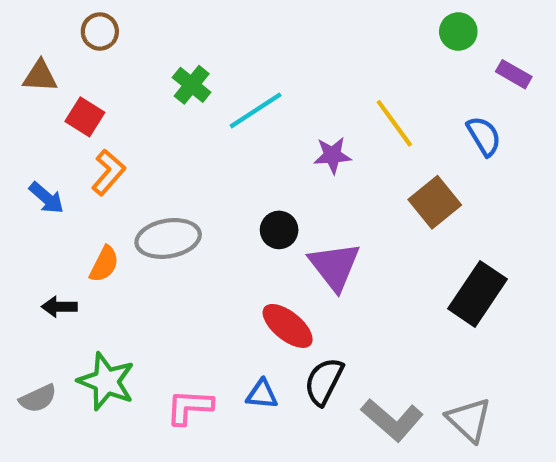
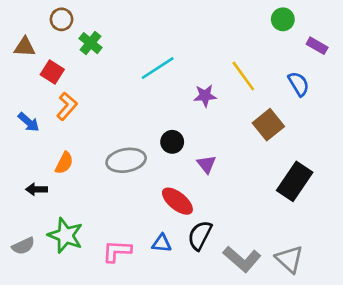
green cross: (192, 85) -> (90, 43), moved
gray ellipse: (168, 238) -> (126, 160), moved
purple triangle: (335, 266) -> (206, 164), size x0.6

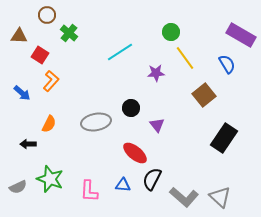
green circle: (283, 19) -> (171, 32), moved
purple rectangle: (317, 46) -> (241, 35), size x1.8
pink L-shape: (117, 251) -> (89, 191), turned -90

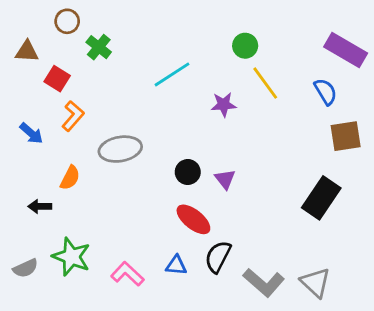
brown square: (204, 95) -> (346, 136), moved, turned 30
black circle: (131, 108) -> (188, 172), moved
gray ellipse: (96, 122) -> (120, 149), moved
pink L-shape: (89, 191) -> (127, 274), turned 130

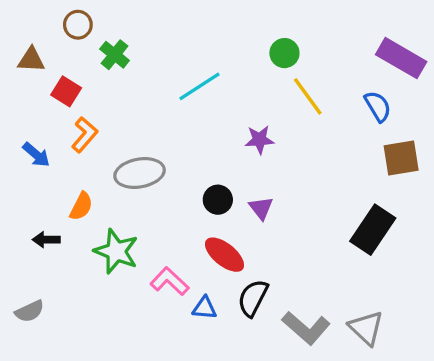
purple star: (224, 105) -> (259, 140), moved
green star: (71, 257) -> (116, 251), moved
pink L-shape: (127, 274) -> (170, 281), moved

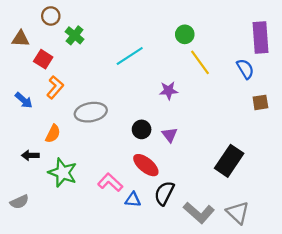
purple rectangle: (401, 58) -> (260, 38), turned 56
brown square: (401, 158) -> (260, 102), size x0.7
black rectangle: (373, 230) -> (229, 161), moved
green star: (116, 251) -> (63, 173), moved

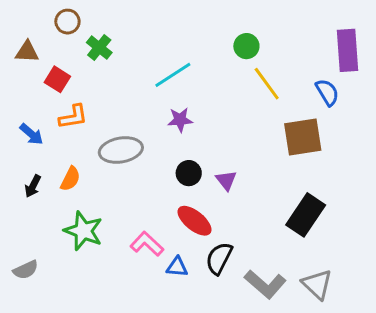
orange L-shape: (55, 87) -> (73, 117), turned 40
purple star: (169, 91) -> (180, 120), moved
brown square: (260, 102) -> (303, 137), moved, size x1.8
black arrow: (30, 155) -> (33, 186), moved, turned -63

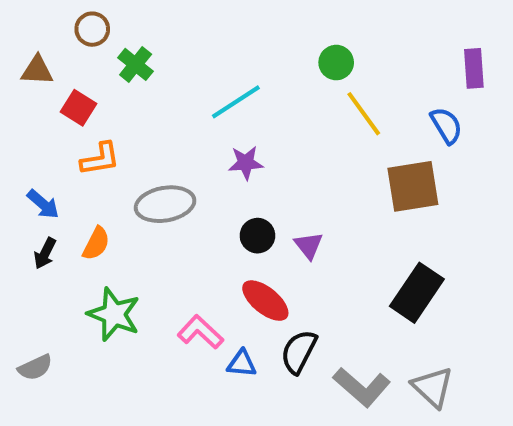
purple rectangle: (347, 50) -> (474, 68), size x0.7
blue arrow: (31, 134) -> (43, 204), moved

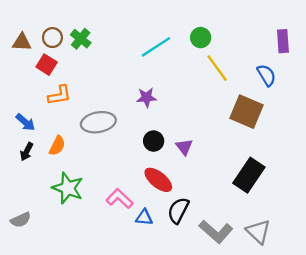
brown circle: (92, 29) -> (52, 38), moved
cyan line: (236, 102) -> (156, 47), moved
brown square: (413, 186) -> (246, 112), turned 32

